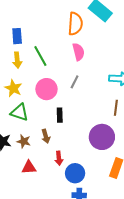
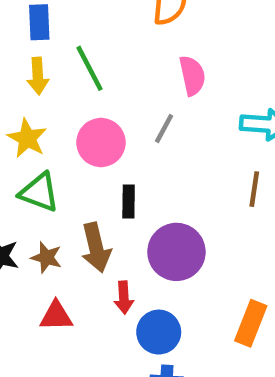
pink semicircle: (78, 52) -> (192, 75), moved
brown arrow: (46, 136) -> (96, 248), size x1.5
purple circle: (102, 137) -> (176, 252), moved

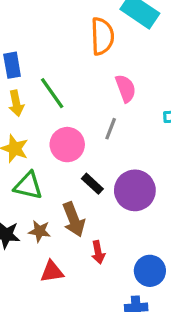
black rectangle: (129, 201) -> (92, 184), turned -40
purple circle: (176, 252) -> (135, 190), moved
blue circle: (159, 332) -> (150, 271), moved

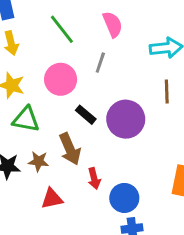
green line: (52, 93) -> (62, 29), moved
blue circle: (150, 271) -> (124, 198), moved

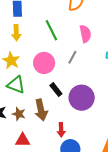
red arrow: (94, 178) -> (61, 130), moved

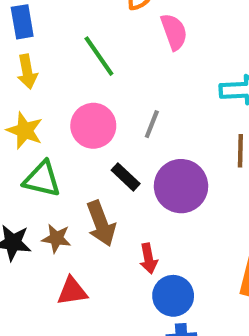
pink semicircle: (85, 34) -> (174, 32), moved
gray line: (72, 57) -> (152, 124), moved

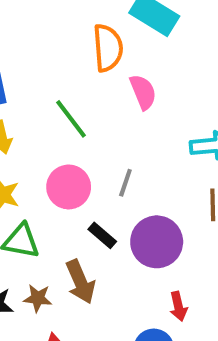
red arrow: (148, 258) -> (178, 306), moved

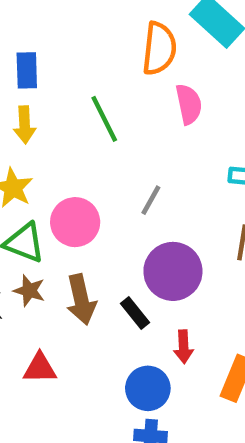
pink circle: (69, 187) -> (75, 222), moved
black rectangle: (102, 235) -> (135, 313), moved
brown star: (38, 298) -> (29, 291), moved

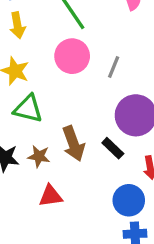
pink circle: (75, 222) -> (72, 56), moved
brown star: (29, 291) -> (39, 156), moved

